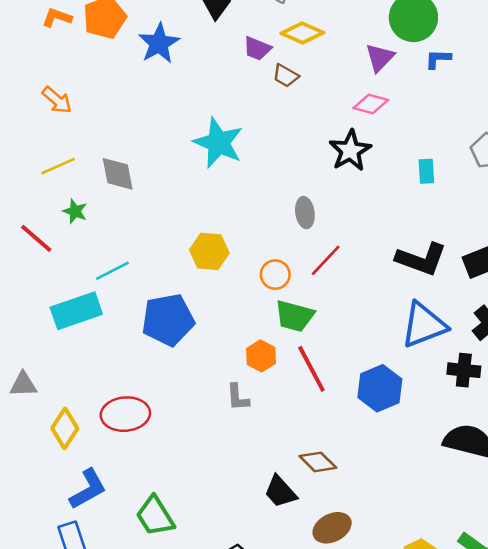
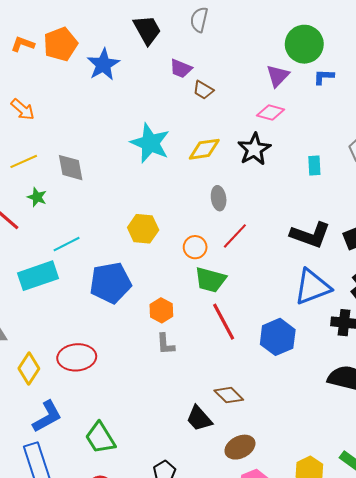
yellow diamond: (302, 33) -> (204, 149), moved, turned -32
orange hexagon: (261, 356) -> (161, 310), moved

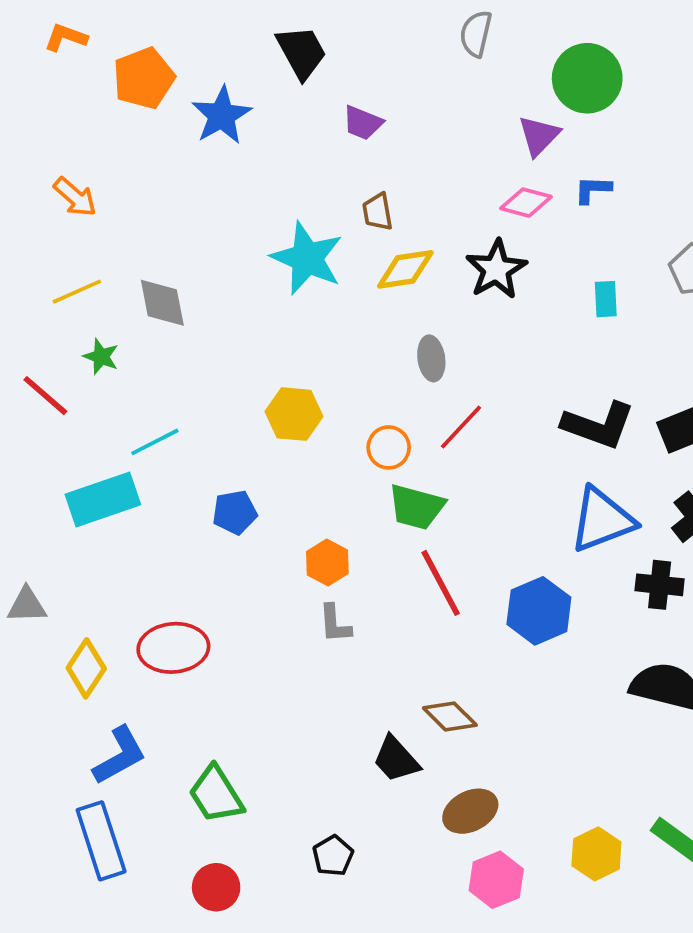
gray semicircle: (199, 20) -> (476, 34), moved
orange L-shape: (23, 44) -> (66, 37), moved
blue L-shape: (324, 77) -> (593, 190), moved
brown trapezoid: (203, 90) -> (378, 212), moved, turned 50
blue pentagon: (110, 283) -> (235, 512), size x0.6

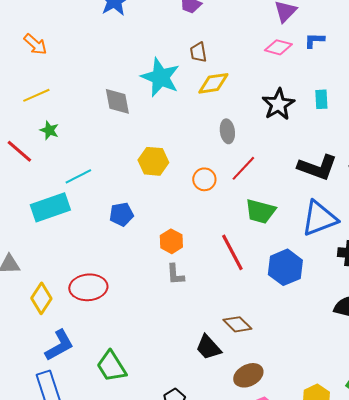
black star: (496, 269) -> (278, 104), moved
gray diamond: (162, 303) -> (117, 101), moved
green trapezoid: (416, 507) -> (260, 211), moved

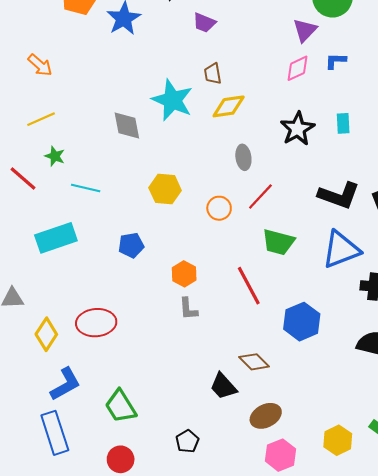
pink diamond: (278, 47) -> (297, 68), turned -40
cyan line: (78, 176) -> (86, 188), moved, turned 40
blue hexagon: (285, 267) -> (302, 322), moved

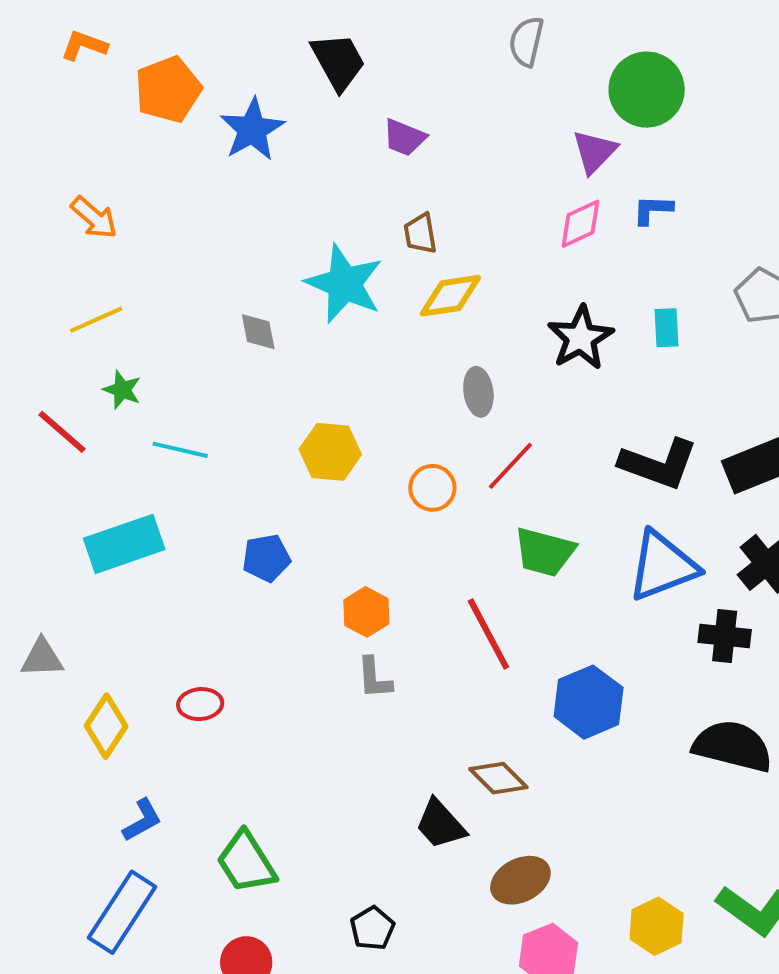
gray diamond: (127, 126) -> (258, 332), size x0.7
red ellipse: (96, 323) -> (200, 704), size x0.6
blue L-shape: (65, 384) -> (142, 820), size x0.7
blue rectangle: (55, 433) -> (122, 912), turned 51

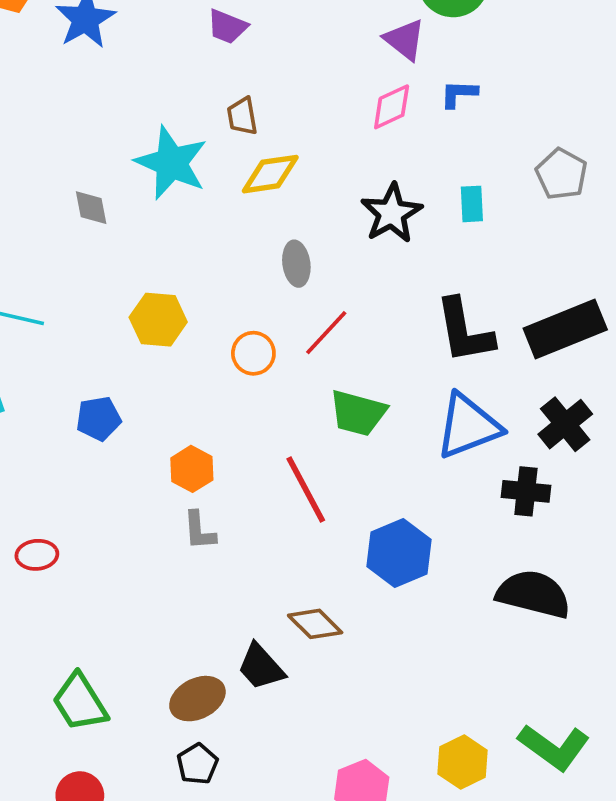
purple triangle: (595, 152) -> (405, 40), turned -36
black L-shape: (659, 464) -> (464, 331), turned 60
brown ellipse: (520, 880) -> (197, 699), moved

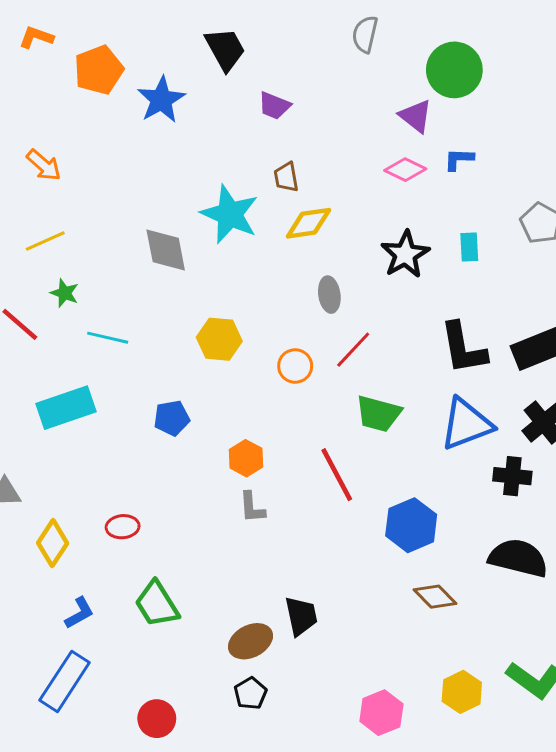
pink diamond: (392, 107) -> (405, 170), turned 51
gray diamond: (91, 208) -> (166, 250), size x1.6
brown diamond: (315, 624) -> (435, 597), moved
black trapezoid: (261, 667) -> (301, 616), turned -150
green trapezoid: (80, 702) -> (157, 604), moved

